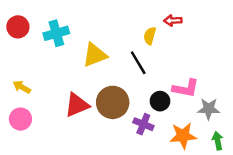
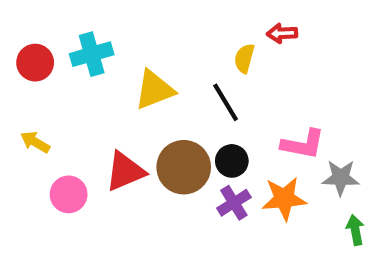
red circle: (18, 27) -> (35, 63), moved
black circle: (160, 101) -> (232, 161), moved
pink circle: (20, 119) -> (69, 194), moved
purple cross: (143, 124) -> (234, 203), turned 36
orange star: (183, 136) -> (284, 199), moved

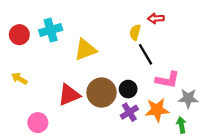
black line: (226, 102) -> (145, 54), moved
pink circle: (69, 194) -> (38, 123), moved
green arrow: (355, 230) -> (181, 125), moved

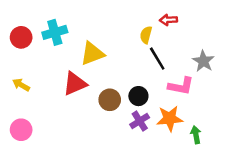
brown circle: (102, 93) -> (110, 100), size x0.7
red triangle: (69, 95) -> (75, 84), moved
gray star: (188, 98) -> (203, 61), moved, turned 30
pink circle: (38, 123) -> (21, 130), moved

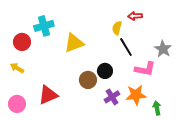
red circle: (21, 37) -> (22, 42), moved
red triangle: (75, 84) -> (48, 95), moved
black circle: (138, 96) -> (105, 71), moved

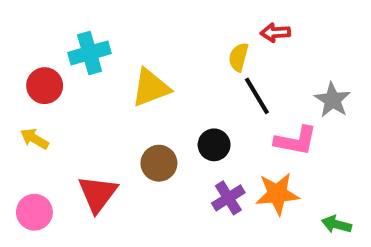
brown circle: (88, 80) -> (159, 163), moved
red triangle: (48, 95) -> (98, 194), turned -30
green arrow: (157, 108) -> (337, 224), moved, turned -64

